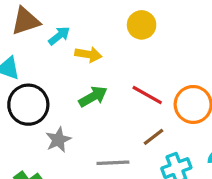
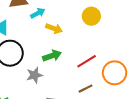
red line: (147, 95) -> (87, 61), turned -72
gray star: (58, 140) -> (34, 75), moved

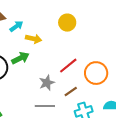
green arrow: (52, 56) -> (20, 58), moved
gray star: (34, 75) -> (47, 83), moved

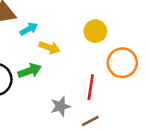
red line: (68, 66) -> (91, 87), turned -48
orange circle: (96, 73) -> (122, 63), moved

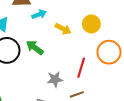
yellow arrow: (49, 48) -> (63, 29), moved
green arrow: (30, 71) -> (35, 48), turned -132

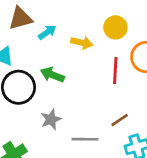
red line: (81, 68) -> (115, 71), moved
gray star: (55, 79) -> (51, 119), moved

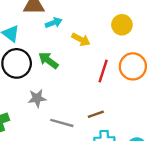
yellow circle: (115, 27) -> (122, 25), moved

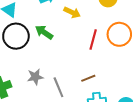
gray star: (37, 98) -> (35, 77), moved
gray line: (62, 123) -> (58, 87), turned 54

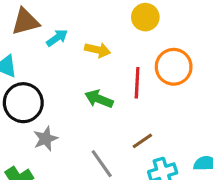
green arrow: (44, 32) -> (99, 99), moved
gray star: (35, 77) -> (46, 139), moved

